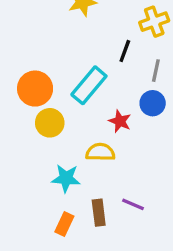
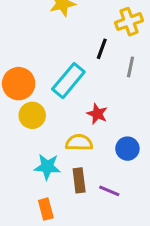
blue circle: (153, 103) -> (127, 149), moved
brown rectangle: (99, 213) -> (79, 180), moved
orange rectangle: (64, 224) -> (46, 209), turned -40

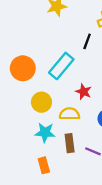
yellow circle: (32, 115) -> (41, 102), moved

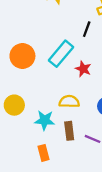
red star: (84, 92) -> (83, 69), moved
yellow circle: (41, 102) -> (14, 105), moved

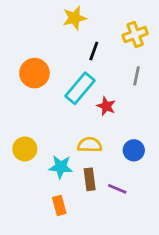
black line: (87, 29) -> (94, 51), moved
orange circle: (22, 56) -> (34, 73), moved

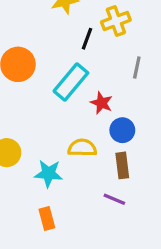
yellow cross: (135, 34) -> (116, 21), moved
blue circle: (134, 150) -> (122, 130), moved
brown rectangle: (90, 179) -> (122, 165), moved

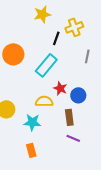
red star: (101, 103) -> (60, 88), moved
yellow semicircle: (82, 148) -> (44, 101), moved
brown rectangle: (122, 165) -> (69, 117), moved

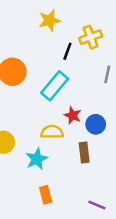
cyan star: (32, 122) -> (37, 159), turned -30
purple line: (73, 138) -> (97, 205), moved
orange rectangle: (31, 150) -> (46, 195), moved

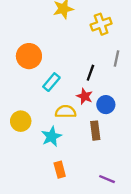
black line: (67, 51) -> (90, 73), moved
cyan rectangle: (55, 86) -> (51, 82), moved, size x0.7

